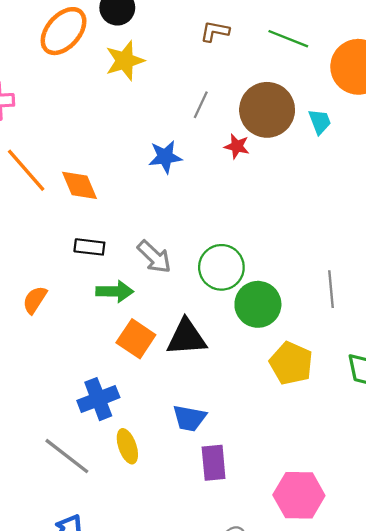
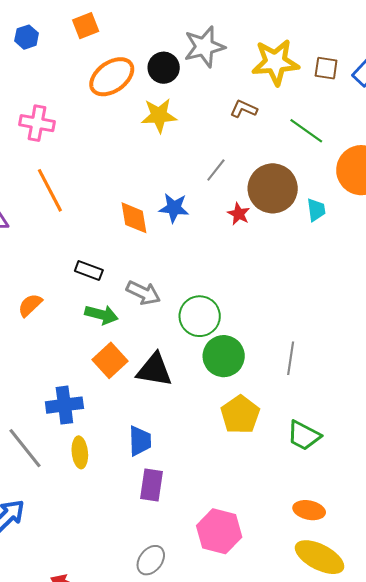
orange diamond: (79, 185) -> (134, 218), moved
gray arrow: (154, 257) -> (143, 293), turned -32
blue trapezoid: (189, 418) -> (140, 441), turned -116

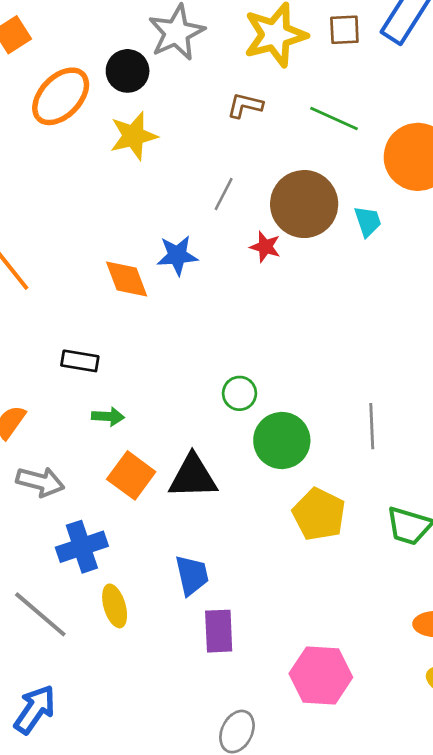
gray arrow: (143, 293) -> (40, 482), moved
green arrow: (101, 315) -> (108, 417), size x0.7
green circle: (200, 316) -> (239, 393), size x0.6

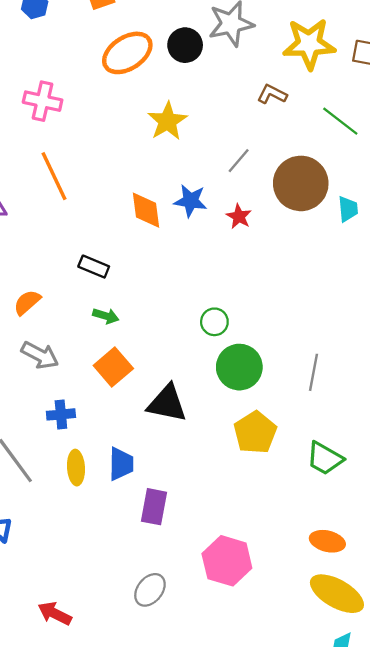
yellow star: (134, 136) -> (167, 121), moved, turned -30
red star: (265, 247) -> (239, 216), moved
black triangle: (193, 477) -> (167, 403), moved
blue cross: (82, 547) -> (61, 414), size x0.7
blue trapezoid: (192, 575) -> (121, 464), moved

